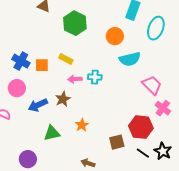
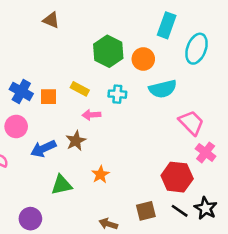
green hexagon: (75, 23) -> (108, 51), moved
cyan cross: (95, 77) -> (117, 94), moved
brown square: (117, 142) -> (146, 211), moved

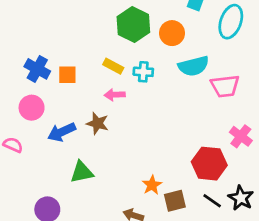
yellow rectangle: (80, 89) -> (113, 66), moved
pink trapezoid: (191, 123) -> (225, 86), moved, turned 128
brown star: (76, 141) -> (97, 123), turned -30
orange star: (100, 175) -> (152, 185), moved

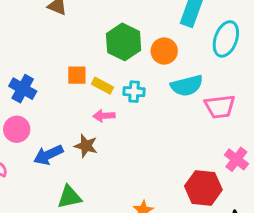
orange square: (67, 75) -> (77, 75), moved

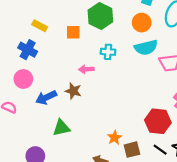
orange circle: (164, 51) -> (142, 23), moved
orange square: (77, 75) -> (73, 32), moved
yellow rectangle: (102, 86) -> (40, 26), moved

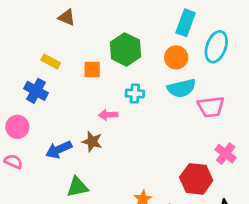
pink circle: (23, 79) -> (17, 127), moved

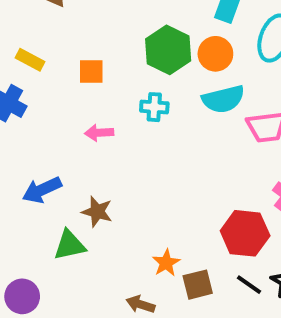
green hexagon: (125, 49) -> (168, 50), moved
pink arrow: (108, 115) -> (99, 133), moved
brown star: (92, 142) -> (97, 212), moved

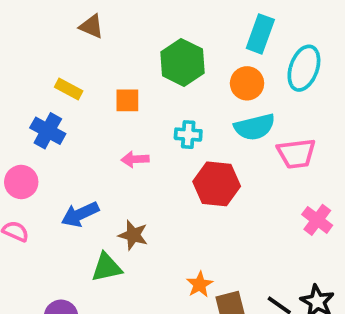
green hexagon: (168, 50) -> (182, 62), moved
red hexagon: (245, 233) -> (217, 184), moved

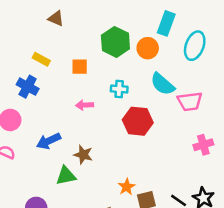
orange circle: (247, 83) -> (148, 48), moved
cyan semicircle: (255, 127) -> (163, 84), turned 55
pink cross: (317, 220) -> (203, 145), turned 36

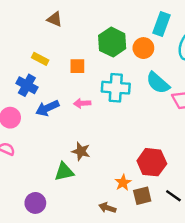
cyan cross: (119, 89) -> (116, 88), size x1.6
red hexagon: (138, 121) -> (152, 162), moved
blue arrow: (49, 141) -> (47, 108), moved

